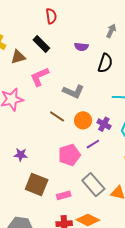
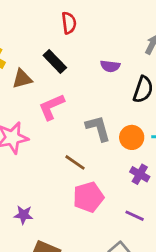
gray L-shape: (73, 92) -> (98, 128), turned -130
orange circle: (83, 120) -> (132, 137), moved
purple line: (93, 144) -> (135, 216), moved, turned 56
pink pentagon: (69, 155) -> (88, 197), moved

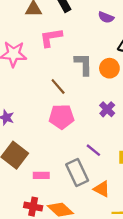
orange circle: (132, 137) -> (109, 68), moved
purple line: (135, 216) -> (93, 150), moved

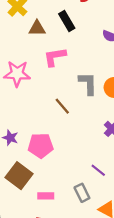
pink pentagon: (62, 117) -> (41, 146), moved
gray rectangle: (77, 172) -> (82, 193), size x0.7

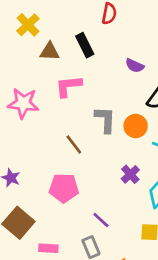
pink pentagon: (41, 146) -> (64, 188), moved
purple line: (98, 170) -> (101, 220), moved

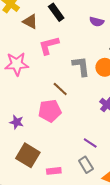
brown triangle: (50, 52) -> (30, 22), turned 35
pink pentagon: (64, 188) -> (50, 111), moved

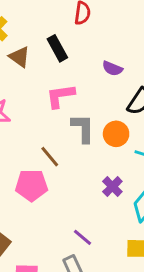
pink L-shape: (49, 45) -> (60, 96), moved

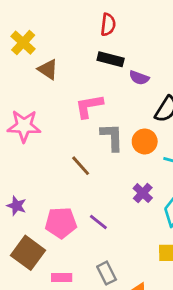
black rectangle: (57, 48) -> (111, 59), moved, turned -45
pink pentagon: (31, 185) -> (61, 223), moved
purple line: (83, 237) -> (98, 222), moved

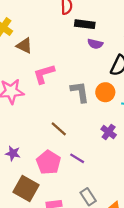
black rectangle: (111, 59) -> (85, 24), moved
pink L-shape: (89, 106) -> (44, 74), moved
brown line: (81, 166) -> (59, 129), moved
pink pentagon: (61, 223) -> (48, 162), turned -30

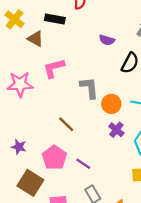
black rectangle: (85, 24) -> (55, 19), moved
orange circle: (105, 92) -> (111, 104), moved
purple line: (77, 158) -> (83, 164), moved

